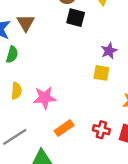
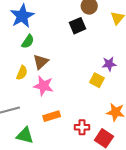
black square: (76, 18) -> (78, 26), moved, turned 35
brown triangle: (26, 23) -> (41, 62), moved
red cross: (101, 130) -> (82, 127), turned -32

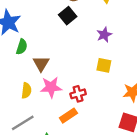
purple star: (109, 64) -> (104, 35), moved
yellow semicircle: (22, 73) -> (26, 91), moved
red cross: (82, 127) -> (78, 94), moved

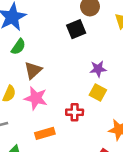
purple star: (104, 35) -> (98, 69), moved
red cross: (78, 94) -> (75, 112), moved

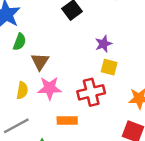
red cross: (75, 112) -> (91, 92), size x1.5
orange rectangle: (45, 133) -> (67, 120), turned 30

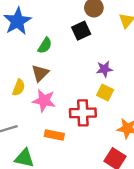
green semicircle: (20, 42) -> (45, 46), moved
yellow semicircle: (22, 90) -> (19, 88), moved

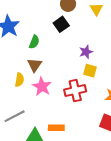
pink star: (44, 101) -> (42, 87), turned 30
orange rectangle: (54, 135) -> (56, 128), moved

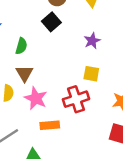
purple star: (86, 52) -> (92, 41), moved
orange rectangle: (56, 128) -> (50, 125), moved

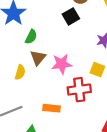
green semicircle: (21, 46) -> (31, 37), moved
pink star: (36, 98) -> (62, 64), moved, turned 30

